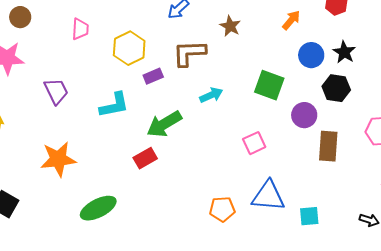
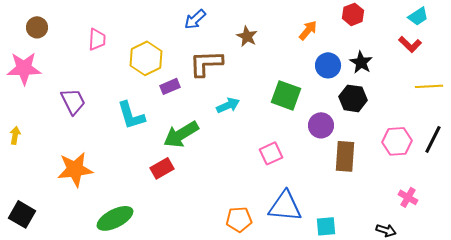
cyan L-shape: (114, 105) -> (131, 115), turned 84

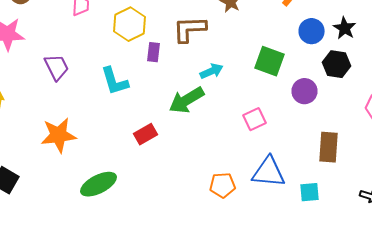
purple rectangle: (170, 86) -> (154, 52), turned -60
green arrow: (181, 134) -> (186, 100), moved
brown rectangle: (345, 156) -> (328, 147), moved

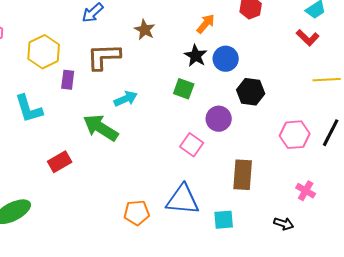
black star: (344, 28) -> (196, 56), moved
green square: (270, 61) -> (184, 89), size x0.7
green arrow: (186, 100) -> (101, 128), turned 63
pink square: (254, 119) -> (192, 145), moved, turned -30

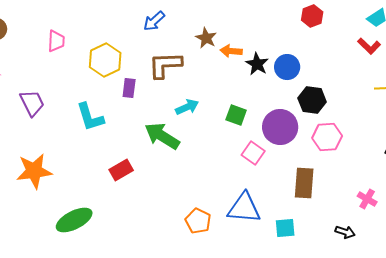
orange arrow: (206, 24) -> (231, 51), moved, turned -125
green square: (184, 89) -> (236, 115), moved
purple circle: (219, 119) -> (280, 127), size x1.4
pink hexagon: (295, 135) -> (327, 137), moved
orange pentagon: (137, 213) -> (198, 221), turned 30

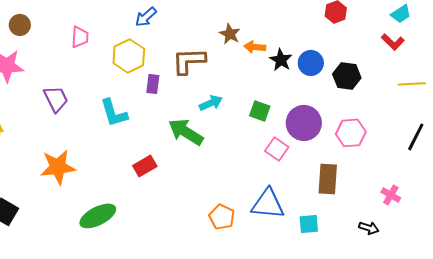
blue arrow: (154, 21) -> (146, 17), moved
black hexagon: (312, 100) -> (347, 76), moved

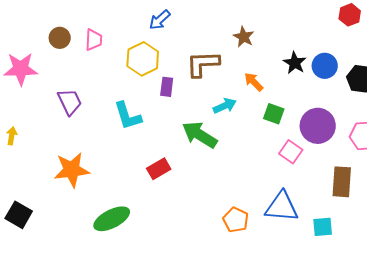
brown circle: (20, 25) -> (60, 38), moved
orange arrow: (255, 47) -> (254, 82), moved, turned 40

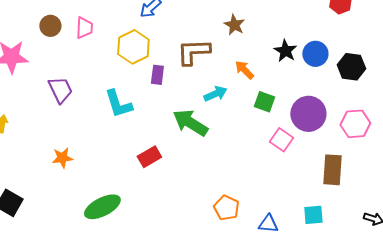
orange star: (72, 170) -> (62, 158), size x0.6
blue triangle: (282, 207) -> (268, 224), moved, size x0.6

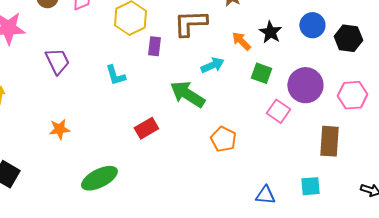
black star: (285, 51) -> (270, 32), moved
cyan L-shape: (118, 104) -> (115, 75), size x0.7
orange pentagon: (226, 208) -> (223, 139), moved

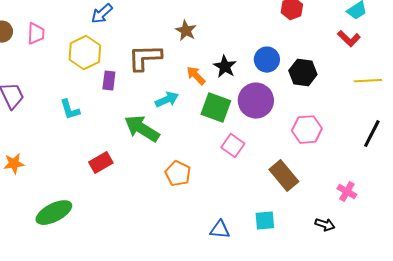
green square: (261, 73) -> (216, 108), size x1.4
purple circle: (305, 85) -> (256, 101), moved
brown rectangle: (329, 141) -> (284, 176), turned -44

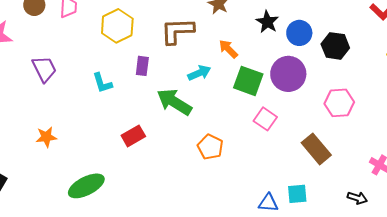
black star: (225, 67) -> (267, 22), moved
purple rectangle: (109, 81) -> (142, 66), moved
blue triangle: (220, 230) -> (268, 203), moved

